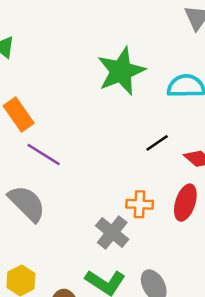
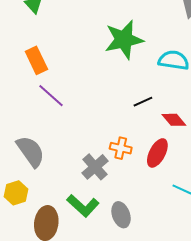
gray semicircle: (27, 203) -> (31, 151), moved

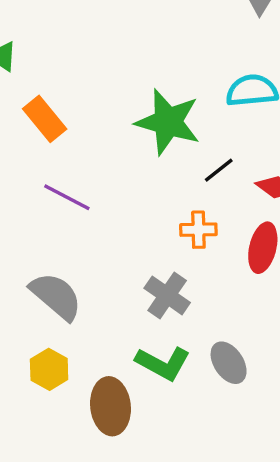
green star: (124, 40) -> (168, 122), moved, turned -30
orange rectangle: (36, 60) -> (45, 119), moved
orange cross: (121, 148) -> (198, 230), moved

